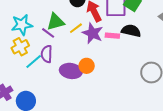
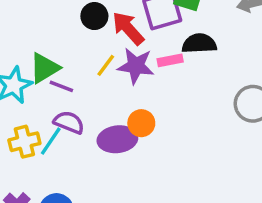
green triangle: (56, 22) -> (44, 68), moved
yellow cross: (20, 47) -> (24, 142), moved, turned 30
purple semicircle: (47, 54) -> (69, 122), turned 126

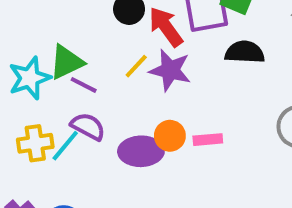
pink rectangle: (170, 60) -> (208, 140), moved

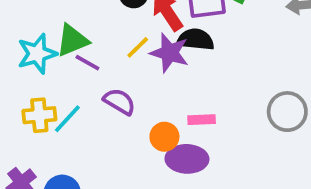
black semicircle: (245, 52) -> (195, 40), moved
purple semicircle: (88, 126) -> (119, 102), moved
orange circle: (170, 136) -> (164, 137), moved
purple ellipse: (141, 151) -> (187, 159), moved

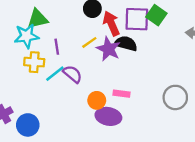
green triangle: (72, 40) -> (37, 19), moved
purple line: (87, 63) -> (57, 47), turned 42
yellow cross: (39, 115) -> (34, 62), moved
cyan line: (67, 119) -> (55, 74), moved

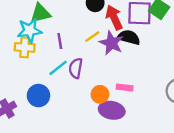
yellow cross: (34, 62) -> (25, 47), moved
purple semicircle: (73, 74) -> (76, 68), turned -120
blue circle: (28, 125) -> (38, 96), moved

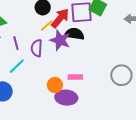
red arrow: (114, 17) -> (60, 18), turned 70
yellow line: (92, 37) -> (47, 26), moved
purple semicircle: (76, 68) -> (37, 48), moved

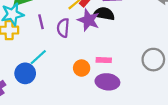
cyan line: (17, 66) -> (38, 57), moved
purple ellipse: (66, 98) -> (107, 82), moved

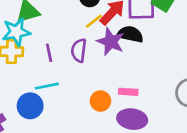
purple line: (41, 22) -> (49, 53), moved
cyan line: (38, 57) -> (47, 86), turned 30

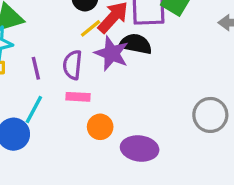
cyan line: (47, 86) -> (34, 109), turned -50
pink rectangle: (128, 92) -> (78, 97), moved

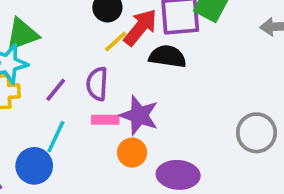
purple star: (112, 53) -> (139, 115), moved
purple line: (36, 68) -> (56, 90), turned 55

